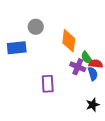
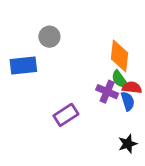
orange diamond: (69, 41) -> (120, 56), moved
purple rectangle: (48, 84) -> (66, 115), turned 60

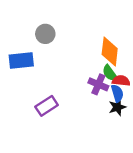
purple rectangle: (66, 115) -> (47, 106), moved
black star: (128, 144) -> (117, 107), moved

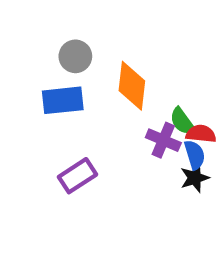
orange diamond: (110, 52) -> (132, 86), moved
blue rectangle: (21, 60) -> (63, 100), moved

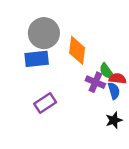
gray circle: (75, 56) -> (44, 33), size x1.6
black star: (195, 178) -> (114, 120), moved

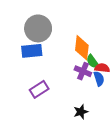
orange diamond: (77, 50) -> (82, 48), moved
black star: (114, 120) -> (81, 112), moved

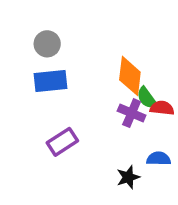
gray circle: (38, 28) -> (47, 44), moved, size x0.6
blue semicircle: (99, 79) -> (159, 159), moved, turned -72

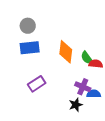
orange diamond: (130, 76) -> (66, 52), moved
purple cross: (132, 113) -> (83, 87), moved

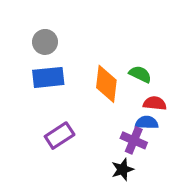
green semicircle: (87, 58) -> (140, 74), moved, turned 152
blue semicircle: (94, 94) -> (147, 123), moved

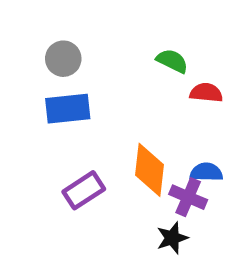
green semicircle: (140, 74) -> (172, 61), moved
orange diamond: (106, 84) -> (150, 170), moved
red semicircle: (155, 103) -> (206, 93), moved

